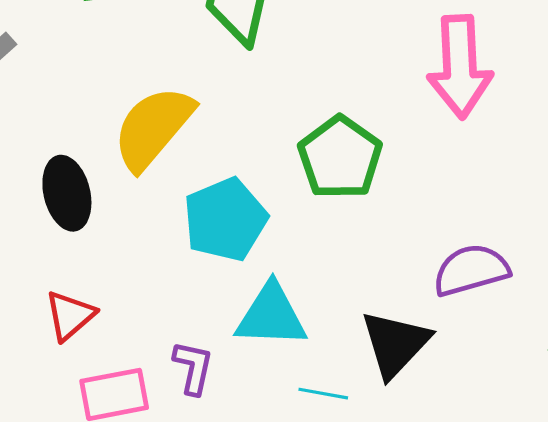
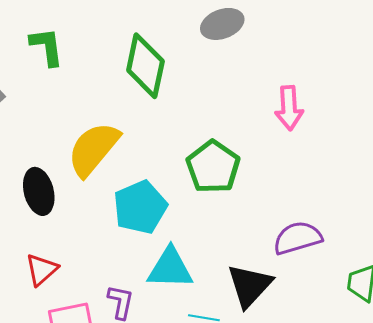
pink arrow: (460, 67) -> (289, 108), size x0.7

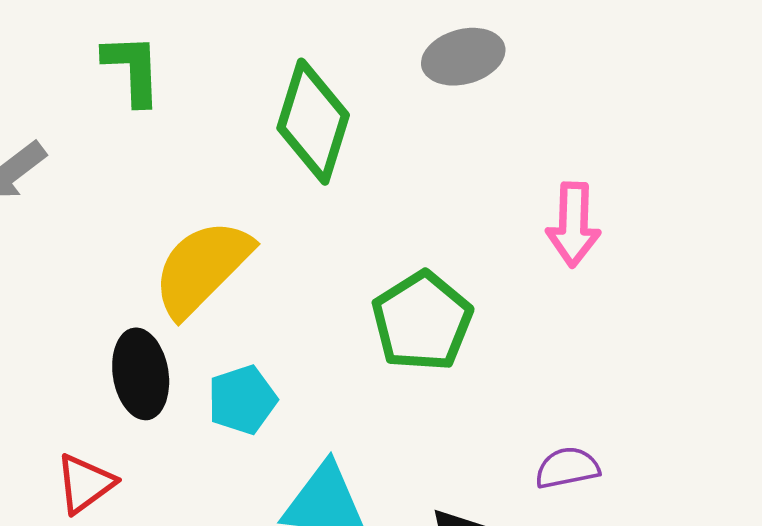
black ellipse: (39, 191) -> (141, 374), moved
cyan pentagon: (140, 207) -> (242, 400), moved, size x0.7
purple semicircle: (298, 238) -> (567, 468), size x0.7

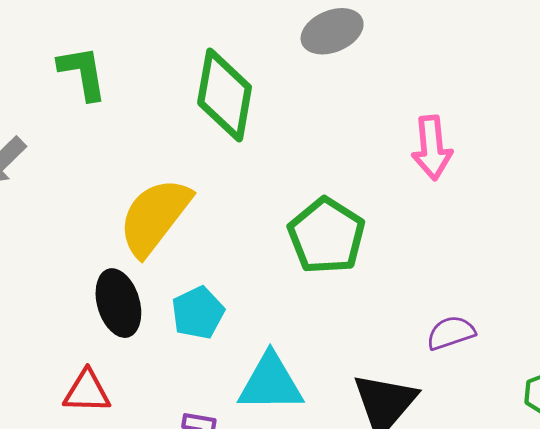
red triangle: (85, 484) -> (87, 392), turned 45

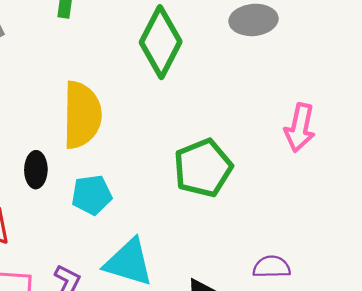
yellow semicircle: (155, 217) -> (82, 115), turned 126
black ellipse: (118, 303) -> (36, 170), size x0.7

